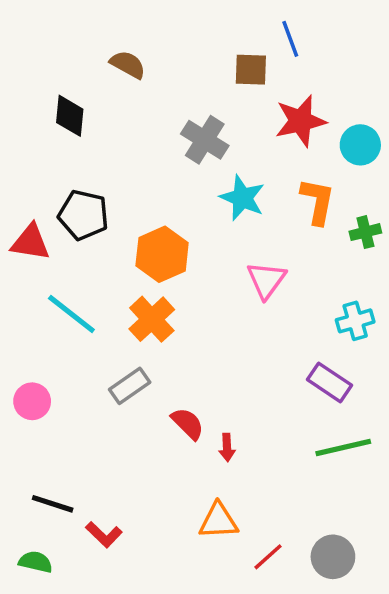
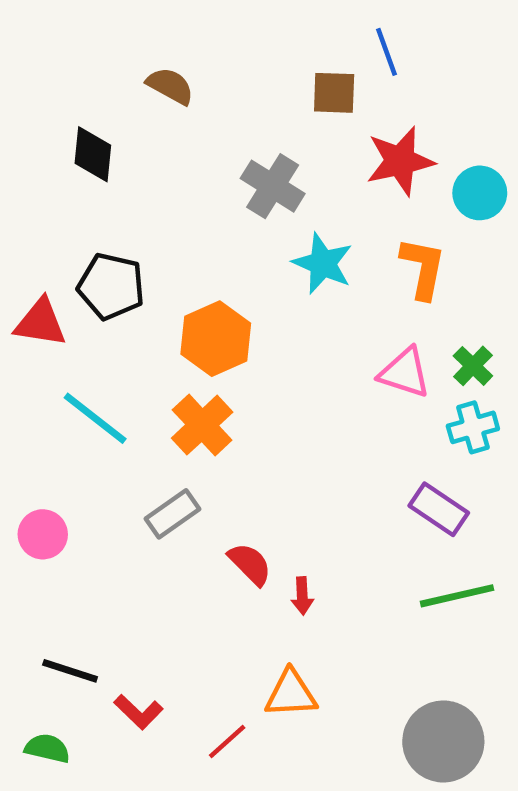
green cross: (365, 232) -> (473, 366), moved, turned -32
pink triangle: (266, 280) -> (405, 373), moved, turned -48
red line: (268, 557) -> (227, 741), moved
gray circle: (333, 557) -> (443, 741), size x1.4

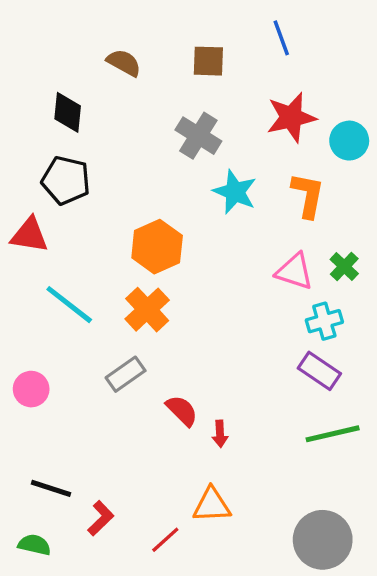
brown square: (334, 93) -> (208, 61), moved
black pentagon: (111, 286) -> (66, 180), moved
cyan cross: (473, 427) -> (324, 321), moved
red L-shape: (138, 712) -> (101, 518), turned -88

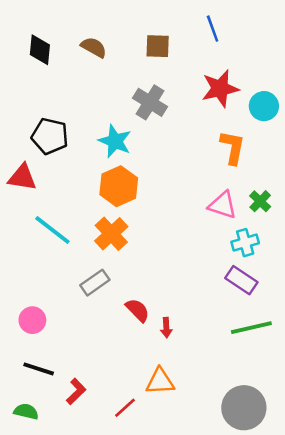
black diamond: (68, 112) -> (40, 50), moved
cyan star: (235, 192) -> (115, 141), moved
pink circle: (31, 389) -> (32, 320), moved

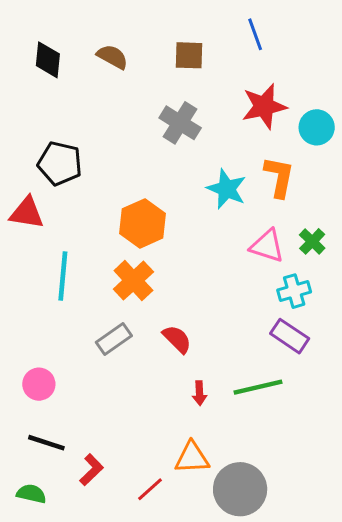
cyan star: (115, 141) -> (227, 189), moved
cyan line: (52, 230) -> (63, 276), turned 57
red semicircle: (137, 310) -> (177, 339), moved
green line: (251, 328) -> (258, 387), moved
gray circle: (244, 408) -> (240, 489), moved

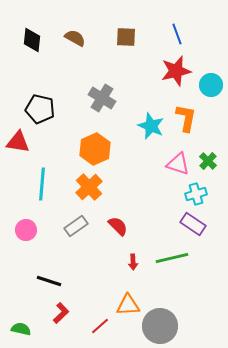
blue line: (255, 34) -> (177, 34), moved
gray cross: (180, 123) -> (102, 98), moved
pink circle: (39, 384) -> (26, 230), moved
black line: (46, 443) -> (49, 281), moved

